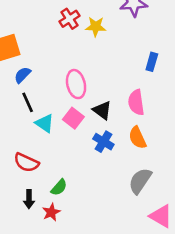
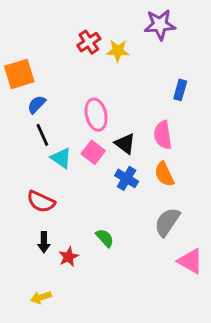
green semicircle: (59, 187) -> (105, 238), moved, turned -84

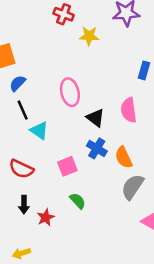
red cross: (89, 42) -> (64, 14), moved, turned -36
pink square: (93, 152) -> (67, 166), moved, turned 30
orange semicircle: (164, 174) -> (124, 157), moved

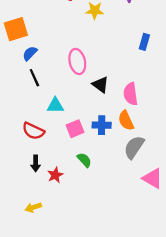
pink semicircle: (129, 110) -> (131, 94), moved
cyan triangle: (39, 131) -> (55, 105), moved, turned -36
blue cross: (97, 148) -> (102, 125), moved, turned -30

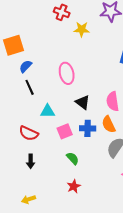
black triangle: (100, 85) -> (83, 102), moved
red star: (55, 175) -> (74, 186), moved

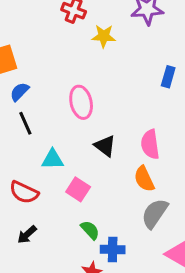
blue cross: (88, 128) -> (113, 250), moved
pink square: (65, 131) -> (78, 189), turned -35
black arrow: (31, 161) -> (27, 234), turned 48

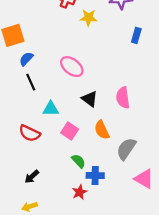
blue rectangle: (168, 77) -> (136, 35), moved
pink ellipse: (81, 102) -> (72, 67), turned -40
orange semicircle: (144, 179) -> (102, 130), moved
black arrow: (27, 234) -> (32, 177), moved

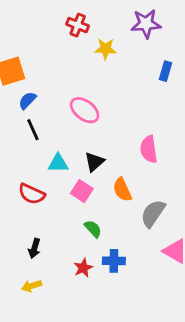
black triangle: (90, 99) -> (94, 162), moved, turned 42
blue cross: (95, 175) -> (114, 261), moved
black arrow: (32, 177) -> (34, 248), turned -32
red star: (80, 192) -> (83, 268), moved

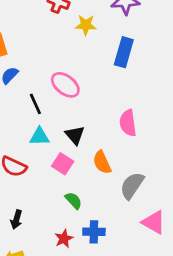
blue rectangle: (165, 71) -> (124, 52), moved, size x1.5
black line: (33, 130) -> (35, 104), moved
black triangle: (94, 162) -> (75, 135), turned -30

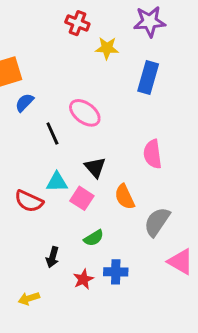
cyan triangle: (39, 137) -> (57, 182), moved
green semicircle: (73, 200) -> (94, 238), turned 102
black arrow: (16, 220) -> (52, 257), moved

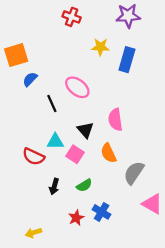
yellow star: (107, 48) -> (100, 47), moved
pink semicircle: (153, 154) -> (115, 120), moved
black arrow: (52, 257) -> (54, 187), moved
blue cross: (116, 272) -> (102, 212), turned 30

